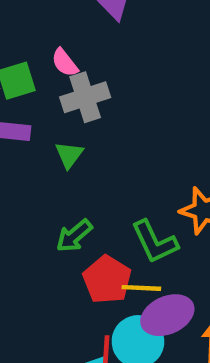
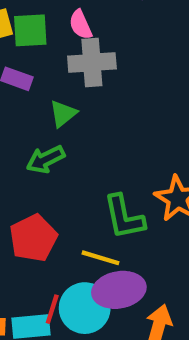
green arrow: (74, 236) -> (46, 159), moved
red pentagon: (107, 280) -> (33, 238), moved

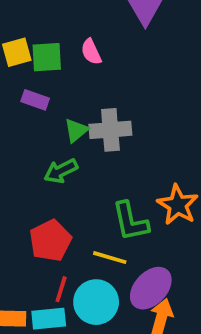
gray cross: (92, 63) -> (110, 130), moved
purple ellipse: (119, 290) -> (151, 288), moved, turned -36
red line: (52, 309) -> (61, 289), moved

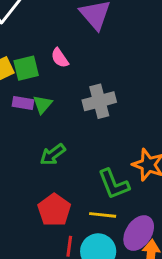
green triangle: (76, 130) -> (43, 104), moved
gray cross: (110, 130) -> (99, 101), moved

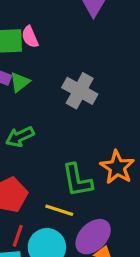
pink semicircle: (60, 58) -> (30, 37), moved
gray cross: (99, 101) -> (80, 91), turned 32

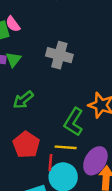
green L-shape: (77, 180) -> (74, 122), turned 56
red line: (18, 236) -> (50, 163), moved

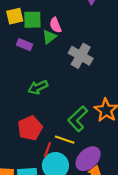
pink semicircle: (13, 24) -> (55, 25), moved
green triangle: (13, 59) -> (49, 37), moved

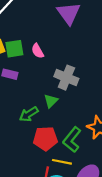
green triangle: (49, 37) -> (51, 101), moved
red pentagon: (30, 128) -> (45, 139), moved, turned 30

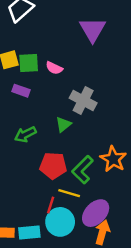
pink semicircle: (38, 51) -> (54, 68), turned -40
green arrow: (29, 114) -> (25, 134), moved

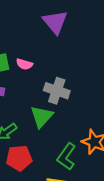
green triangle: (63, 125) -> (42, 116), size x1.5
red pentagon: (53, 166) -> (19, 158), moved

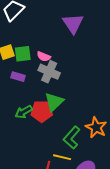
gray cross: (57, 91) -> (49, 72), moved
red pentagon: (19, 158) -> (42, 111), moved

